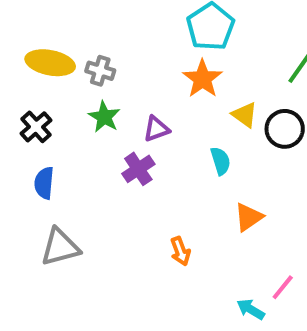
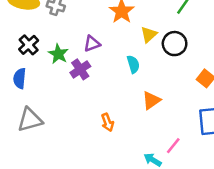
yellow triangle: (245, 115) -> (149, 35), turned 42
green star: (104, 117) -> (58, 54), moved
black cross: (36, 127) -> (29, 45), moved

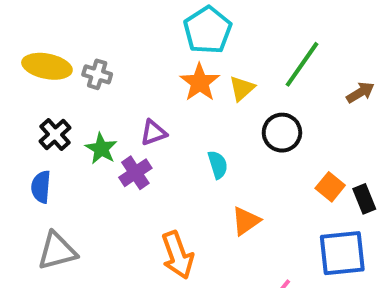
yellow triangle: (149, 35) -> (242, 88), moved
orange arrow: (107, 122) -> (178, 255), size x1.6

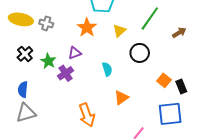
orange star: (200, 82) -> (87, 28), moved
blue semicircle: (41, 187) -> (23, 89), moved

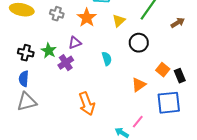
gray cross: (46, 23) -> (57, 14), moved
black cross: (25, 54) -> (26, 53), moved, turned -35
orange triangle: (121, 98) -> (139, 85), moved

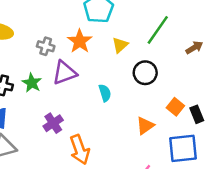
gray cross: (57, 14) -> (46, 46), moved
purple triangle: (75, 43) -> (65, 73), size x1.5
purple cross: (66, 63) -> (53, 123), moved

